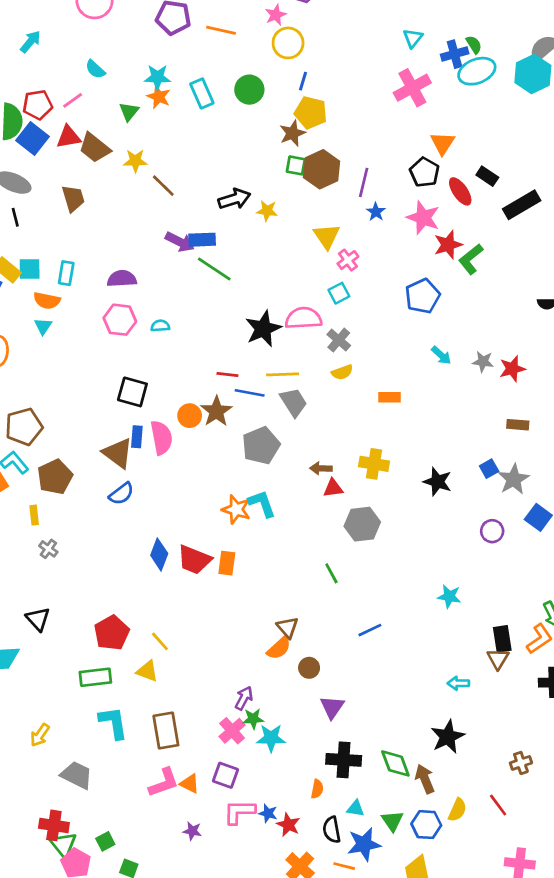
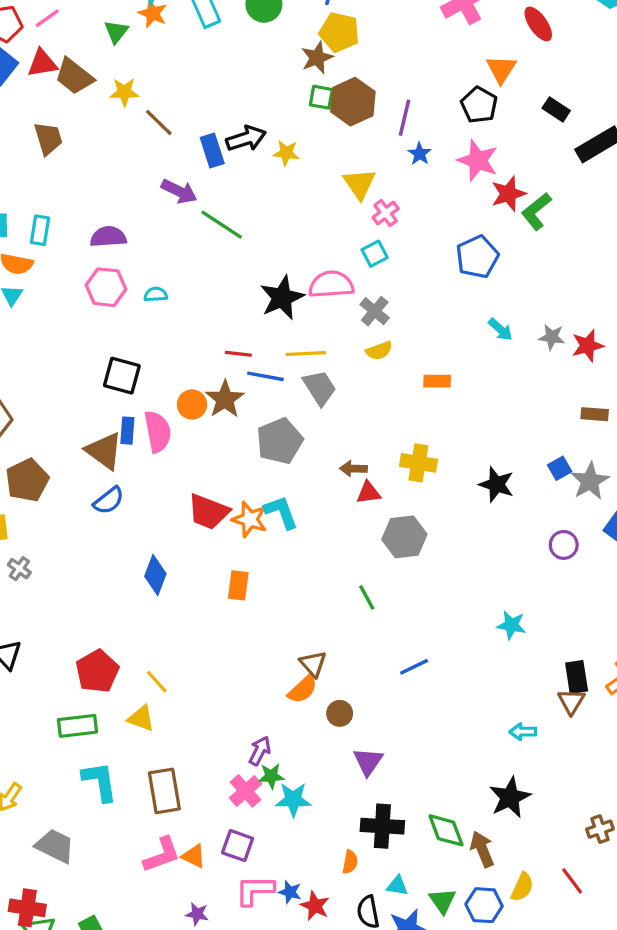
red ellipse: (460, 191) -> (538, 24), moved
blue rectangle: (202, 240) -> (212, 151), moved, turned 75
red trapezoid: (194, 560) -> (208, 512), moved

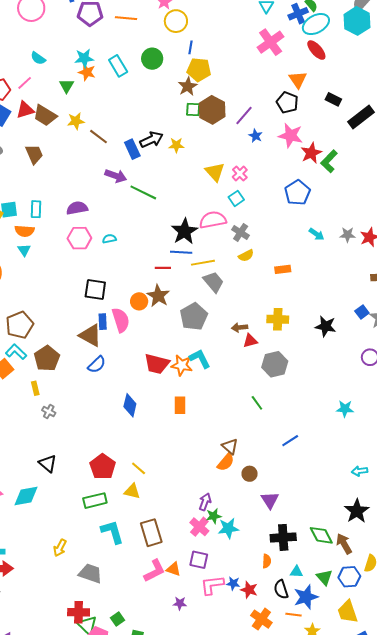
purple line: (405, 118) -> (244, 116), turned 35
yellow triangle: (359, 184) -> (215, 172), moved
blue line: (265, 376) -> (181, 252), moved

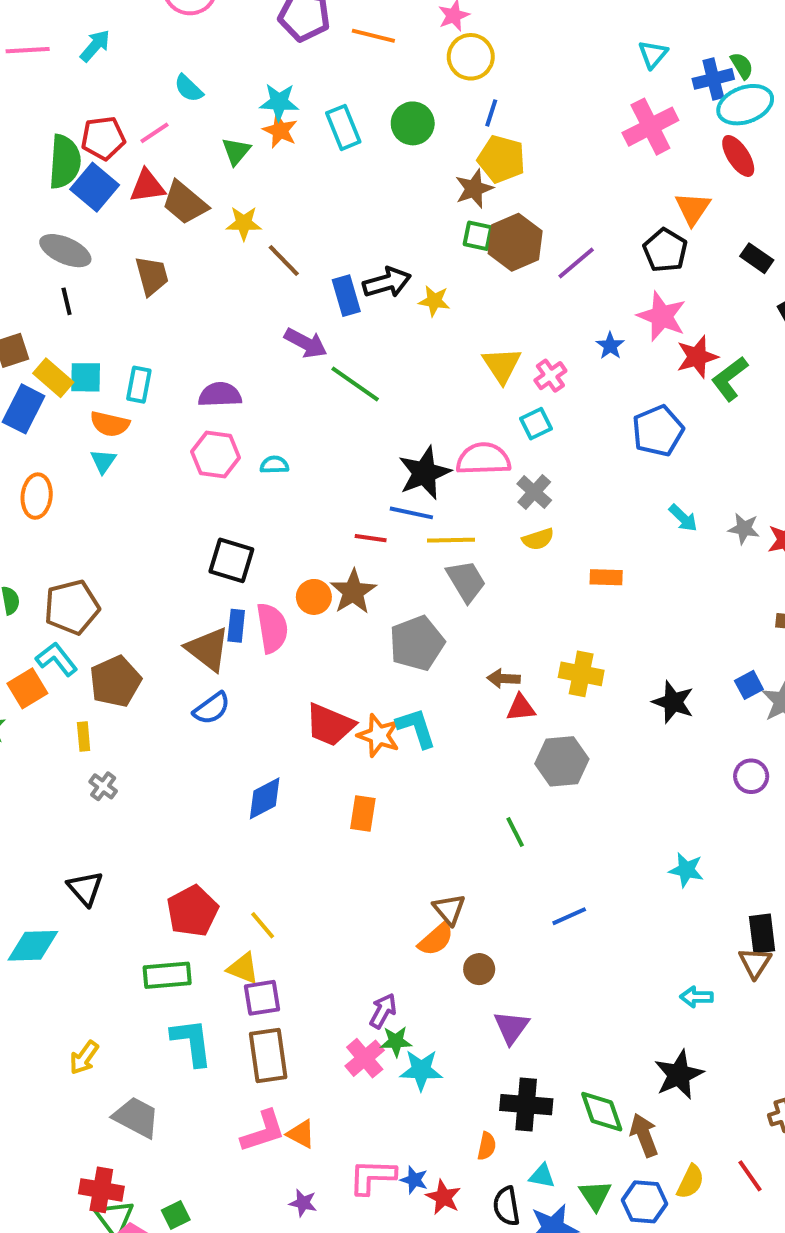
blue star: (256, 136) -> (610, 346), moved
blue diamond: (130, 405) -> (265, 798), turned 40
purple square: (199, 560) -> (262, 998), moved, turned -30

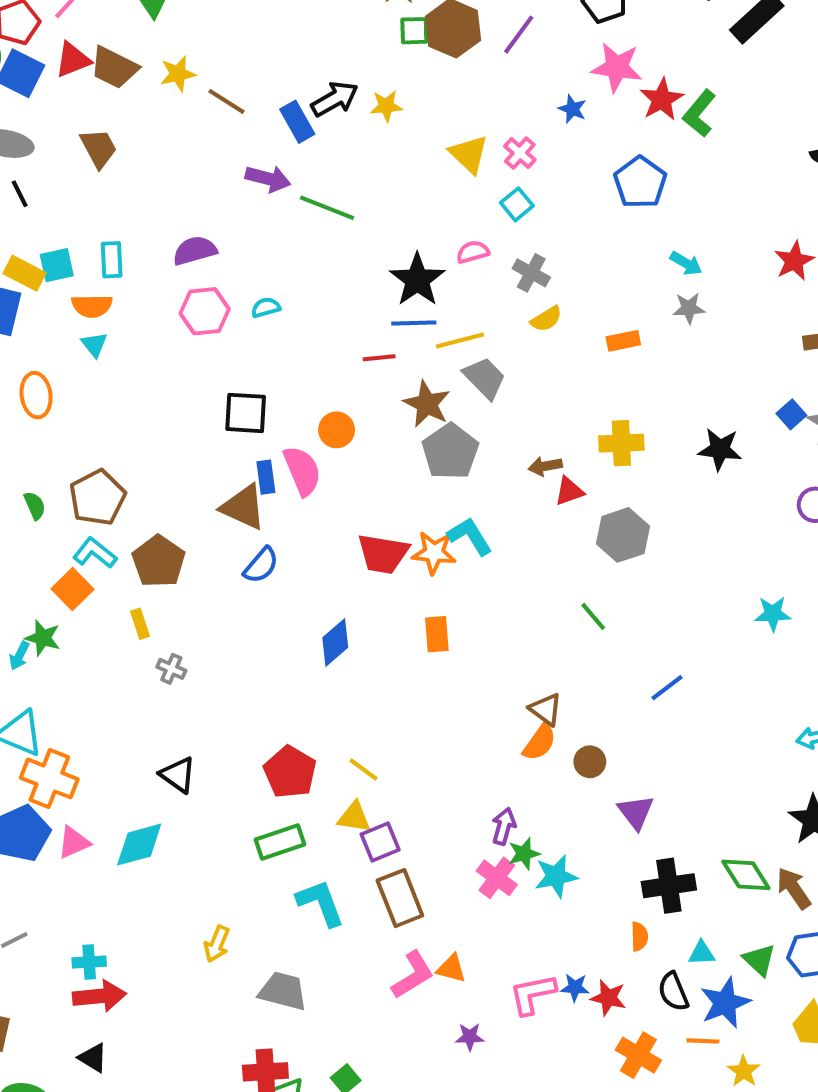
pink semicircle: (483, 459) -> (473, 252), size x0.6
gray star: (744, 529) -> (689, 308), moved
brown star: (353, 592) -> (427, 404), moved

